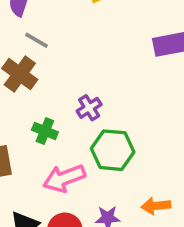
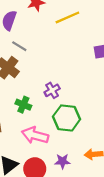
pink arrow: (64, 178) -> (35, 135), turned 35

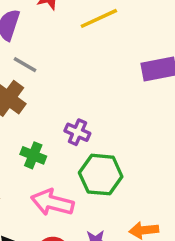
purple cross: (52, 90) -> (77, 132), turned -35

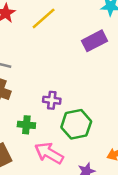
pink arrow: (52, 203) -> (49, 153), turned 32

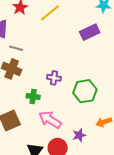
green hexagon: (76, 124) -> (85, 91), moved

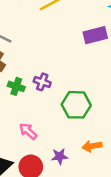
green cross: (33, 97) -> (16, 86), moved
pink arrow: (50, 120) -> (28, 131), size x0.7

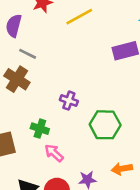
green cross: (16, 86) -> (40, 129), moved

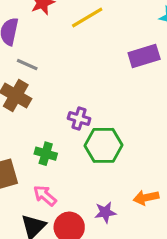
green hexagon: (105, 125) -> (103, 145), moved
pink arrow: (54, 153) -> (45, 196), moved

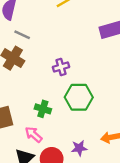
purple cross: (79, 118) -> (61, 67), moved, turned -35
green cross: (46, 154) -> (43, 109), moved

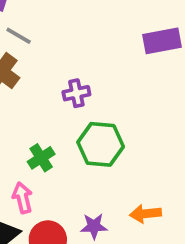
green cross: (43, 109) -> (41, 158), turned 35
pink arrow: (34, 135) -> (22, 198), turned 30

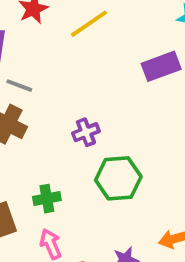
green cross: (41, 158) -> (47, 199), moved, turned 32

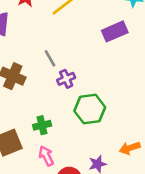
gray line: (19, 86) -> (50, 58), moved, turned 42

